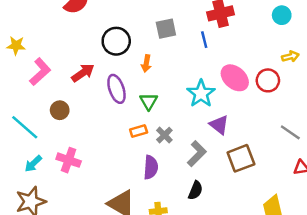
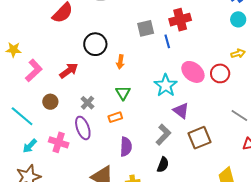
cyan circle: (282, 15) -> (238, 19), moved
gray square: (166, 29) -> (146, 28), moved
purple ellipse: (116, 89) -> (83, 128), moved
gray cross: (164, 135) -> (87, 103), moved

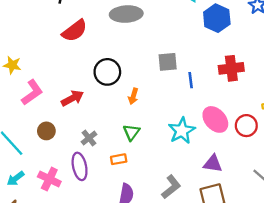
red cross: (180, 20) -> (231, 68), moved
purple triangle: (181, 111) -> (213, 164), moved, turned -36

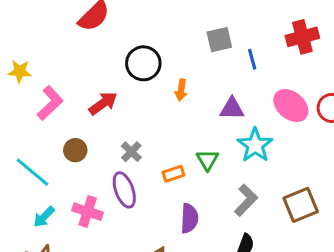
cyan star: (182, 131) -> (255, 145), moved
green triangle: (131, 132) -> (207, 160), moved
purple triangle: (213, 164) -> (232, 109), moved

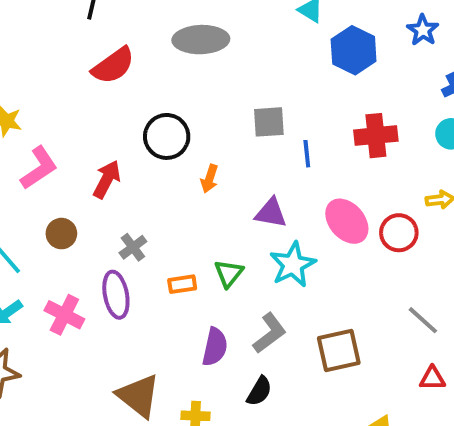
red arrow: (103, 103) -> (107, 179), turned -36
purple semicircle: (189, 218) -> (215, 347), moved

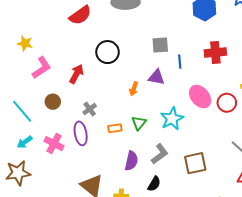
orange arrow: (209, 179) -> (134, 89), moved
purple triangle: (271, 213) -> (156, 77), moved

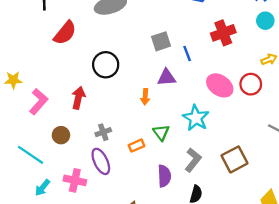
gray cross: (90, 109) -> (103, 132), turned 32

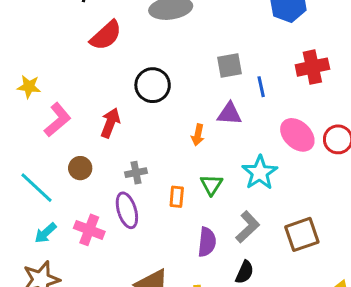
orange rectangle: (137, 146) -> (177, 197), turned -70

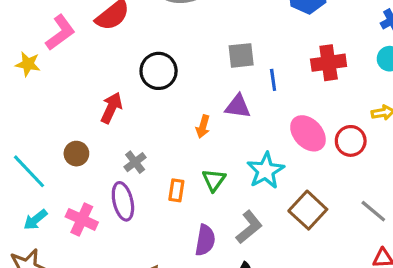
pink L-shape: (58, 120) -> (60, 33), moved
gray cross: (136, 173) -> (135, 162), turned -30
brown square: (302, 234) -> (308, 210), moved, turned -32

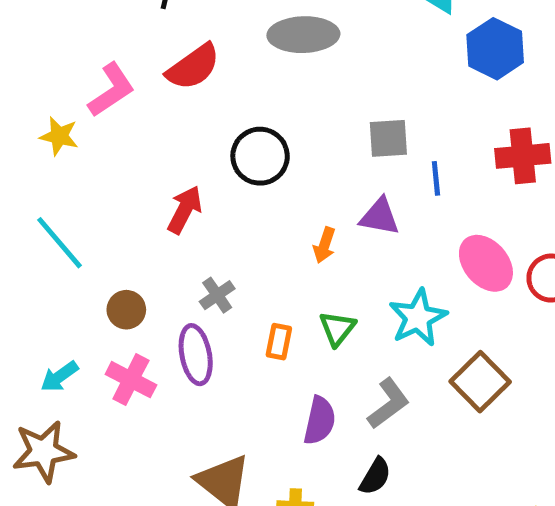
brown circle: (76, 154) -> (126, 310), moved
cyan line: (29, 171) -> (60, 243), moved

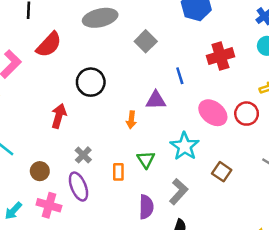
gray square: (388, 138) -> (146, 41), moved, turned -30
brown square: (480, 382) -> (222, 172), size x0.7

